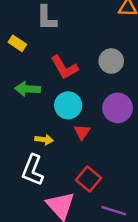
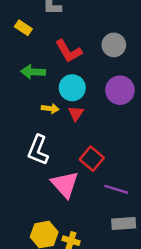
red triangle: (82, 132) -> (76, 113), moved
yellow arrow: (44, 140) -> (50, 109), moved

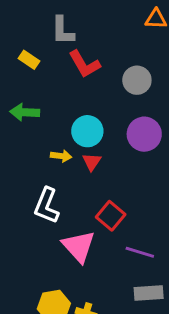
red L-shape: (69, 51) -> (84, 64), moved
green arrow: (33, 72) -> (25, 112), moved

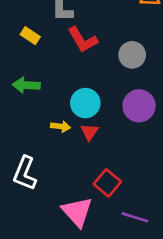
white L-shape: (47, 206) -> (25, 173), moved

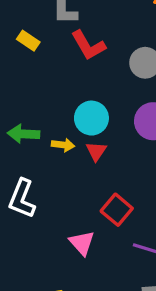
green arrow: (26, 85) -> (24, 134), moved
pink triangle: (77, 212) -> (82, 243), size x0.7

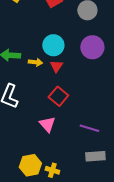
red square: (117, 210) -> (58, 96), moved

